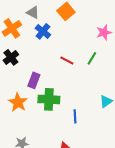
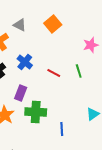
blue cross: (43, 31) -> (25, 62), moved
green line: (92, 58) -> (79, 71), turned -48

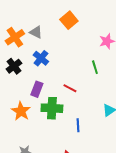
gray triangle: (20, 25) -> (36, 32), moved
red line: (54, 73) -> (70, 88), moved

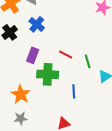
green line: (95, 67) -> (88, 61), moved
orange star: (21, 111) -> (21, 94), moved

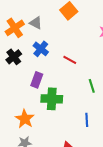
red line: (66, 54) -> (70, 60), moved
blue line: (74, 91) -> (87, 120), moved

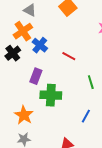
gray triangle: (36, 23) -> (30, 10), moved
orange cross: (15, 28) -> (23, 31), moved
blue line: (87, 120) -> (86, 116), turned 32

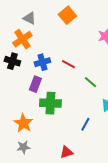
blue cross: (40, 45) -> (42, 62), moved, turned 35
black cross: (13, 53) -> (12, 61), turned -35
green line: (91, 82) -> (90, 82), moved, turned -32

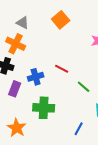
orange cross: (22, 39) -> (16, 44), turned -30
blue cross: (42, 62) -> (36, 77), moved
purple rectangle: (35, 84) -> (15, 89), moved

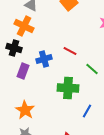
green cross: (44, 108) -> (68, 88), moved

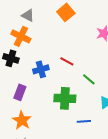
purple rectangle: (23, 71) -> (20, 92), moved
blue line: (87, 111) -> (84, 121), turned 56

